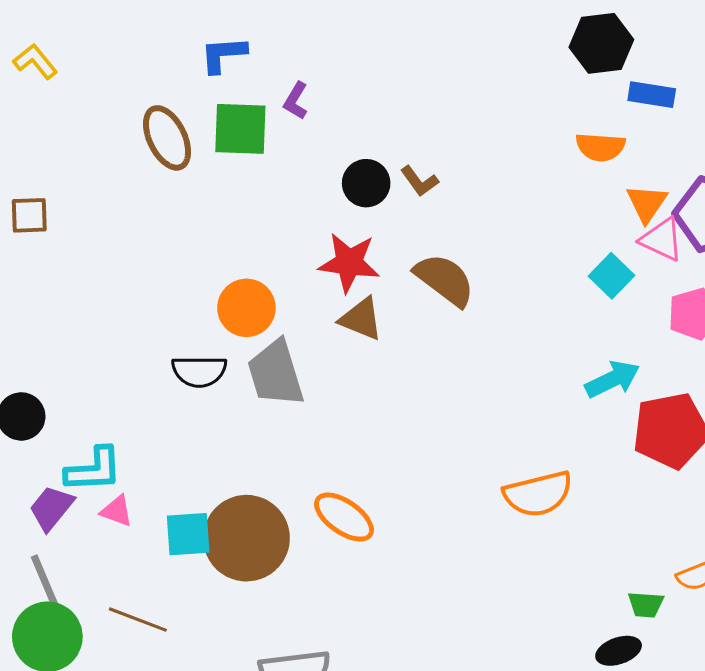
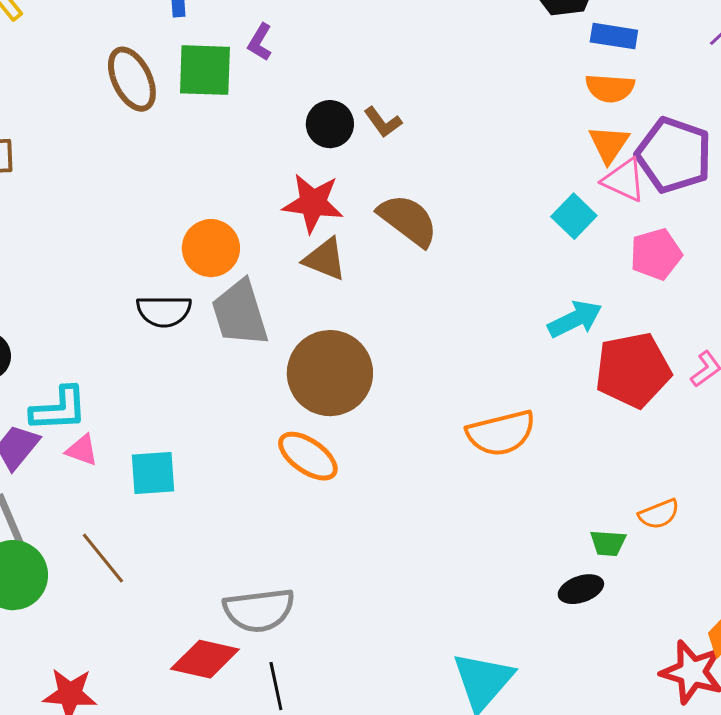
orange semicircle: (600, 147) -> (610, 88), moved
brown circle: (246, 538) -> (330, 373), moved
brown line: (138, 620) -> (103, 558), turned 30

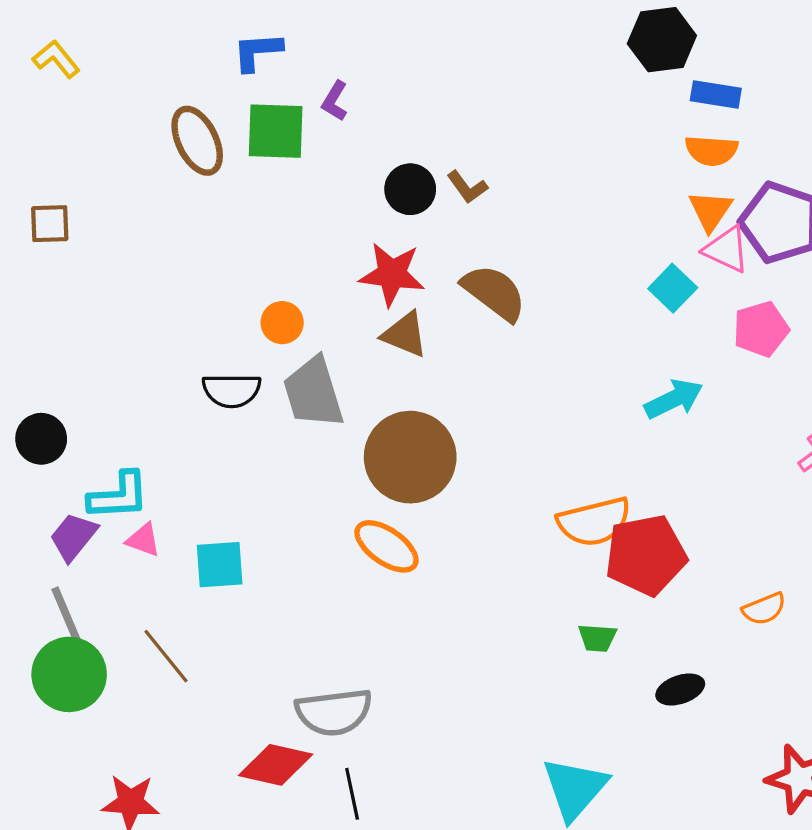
orange circle: (211, 248) -> (282, 323), size x0.7
red pentagon: (633, 370) -> (646, 555), moved
green trapezoid: (608, 543) -> (597, 638), moved

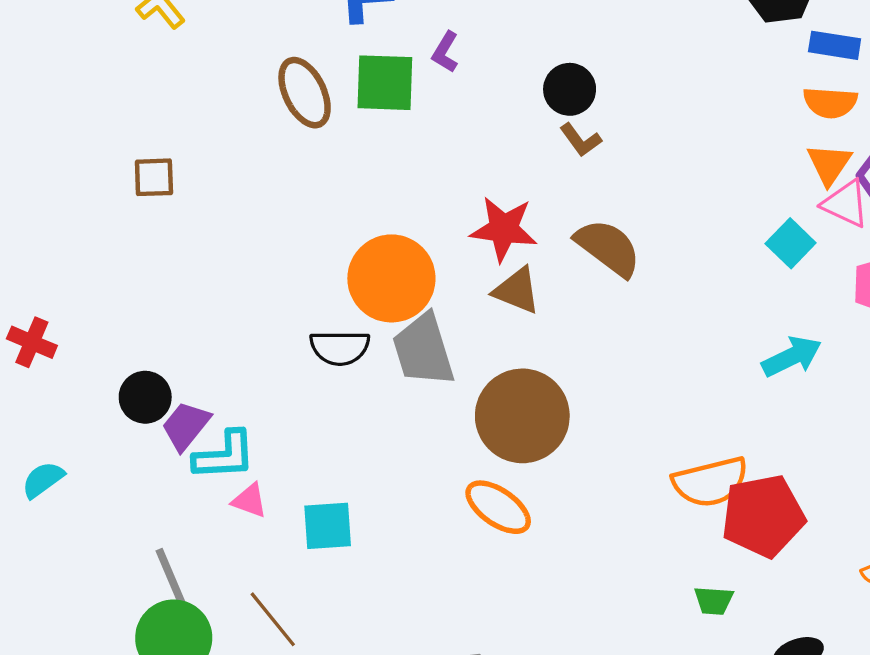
black circle: (410, 189) -> (570, 89), moved
orange circle: (282, 323) -> (391, 278), size x2.0
purple trapezoid: (73, 537) -> (186, 426), moved

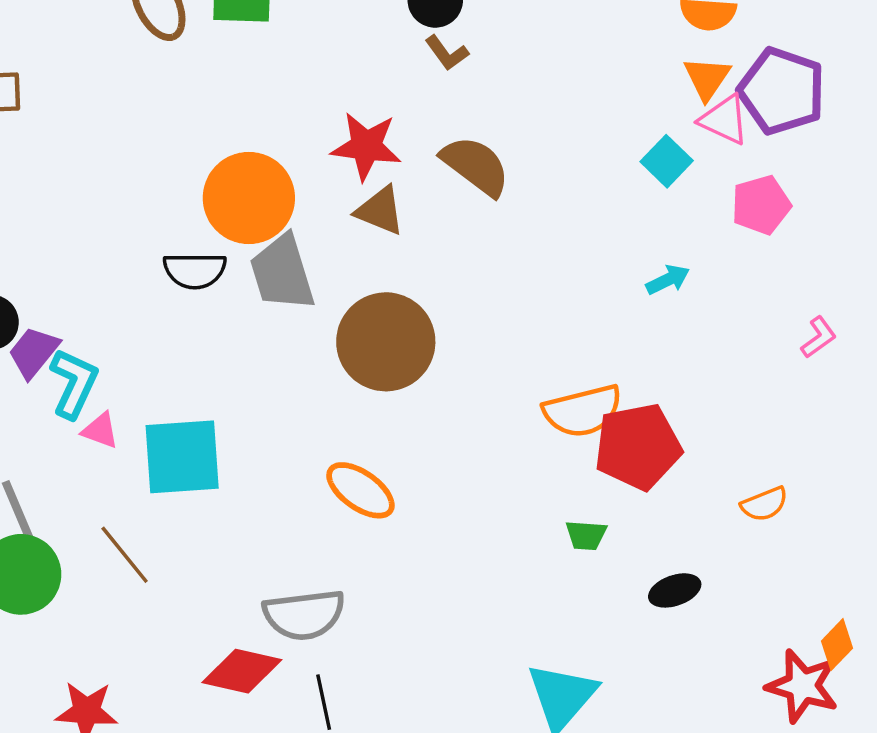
cyan arrow: (792, 357) -> (668, 280), size x0.7
cyan L-shape: (224, 455) -> (74, 383), turned -62
orange ellipse: (498, 507) -> (360, 490), moved
cyan square: (328, 526) -> (182, 457), size x1.5

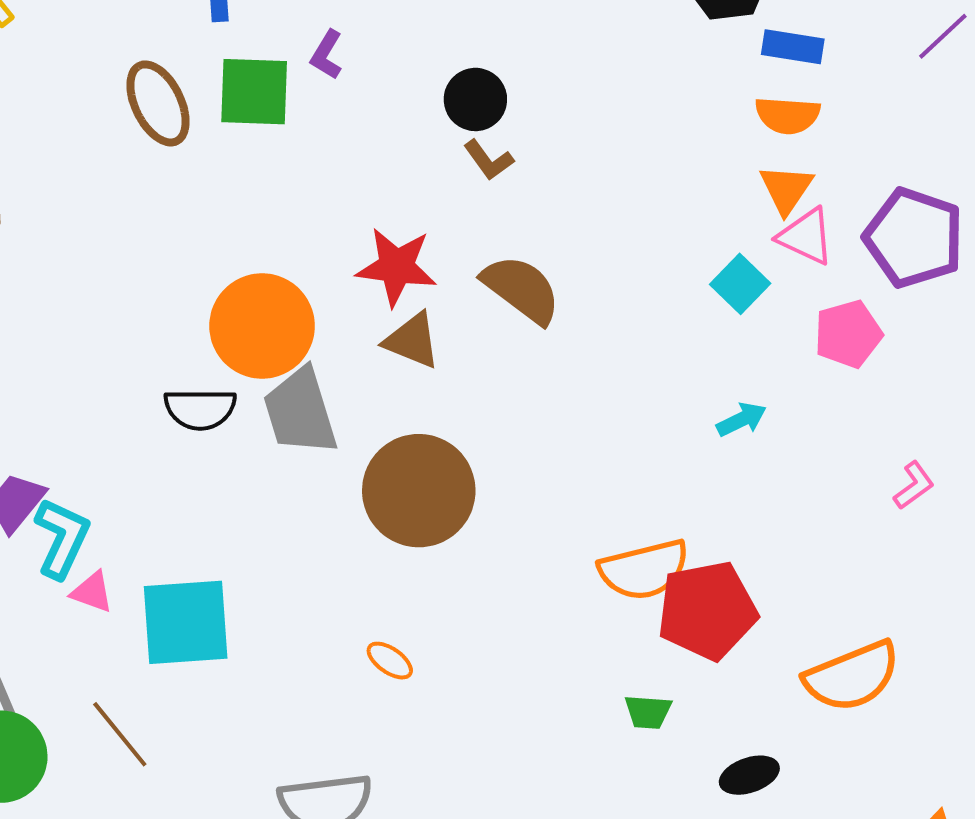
purple pentagon: (782, 91) -> (914, 238), moved
orange ellipse: (360, 490) -> (390, 661), size x0.6
orange semicircle: (764, 504) -> (852, 676), size x1.8

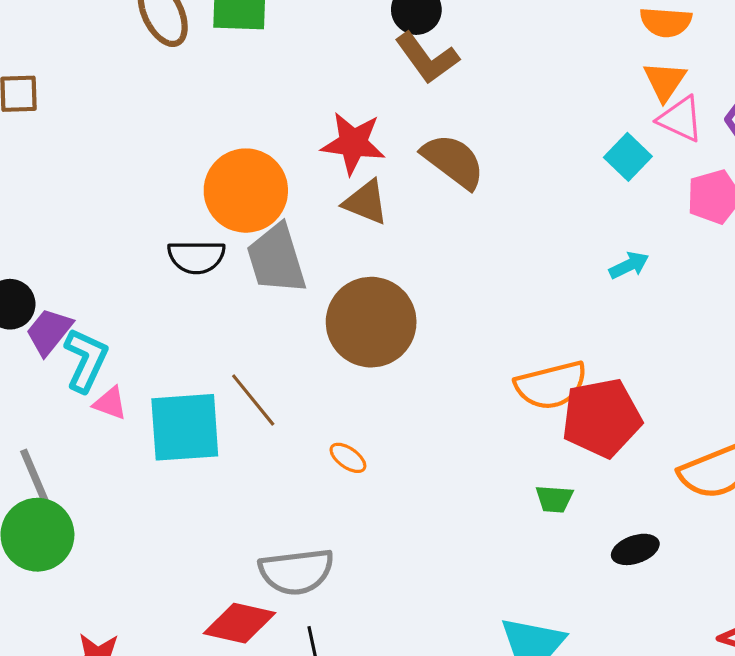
brown L-shape: (489, 160) -> (427, 58), size x1.6
brown line: (120, 734) -> (253, 400), moved

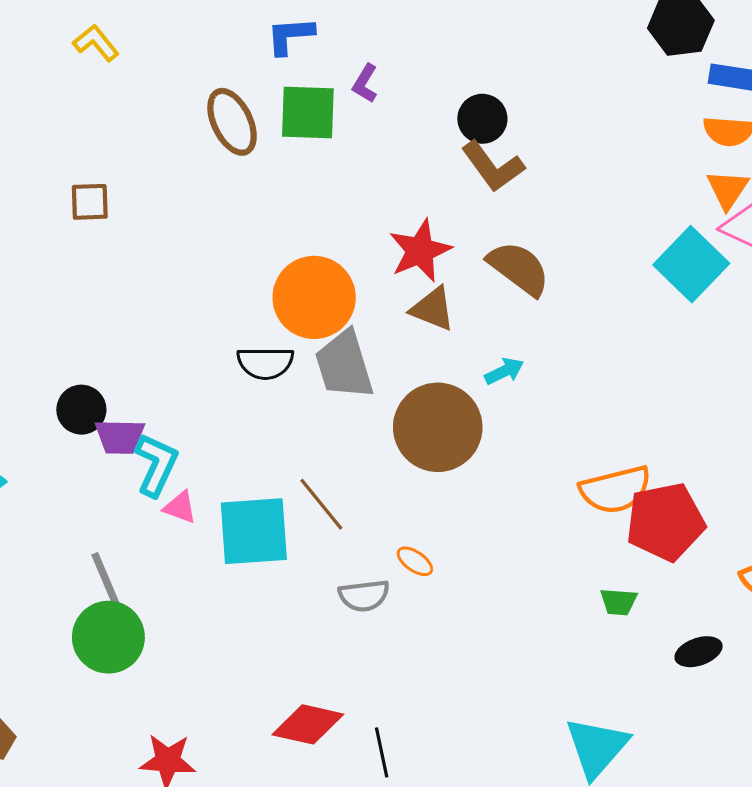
red star: (353, 143) -> (420, 251), turned -30
cyan square: (628, 157) -> (691, 264), size x1.6
cyan arrow: (629, 265) -> (504, 371), moved
purple trapezoid: (49, 332) -> (120, 437), turned -128
gray semicircle: (296, 572) -> (364, 596), moved, size x0.7

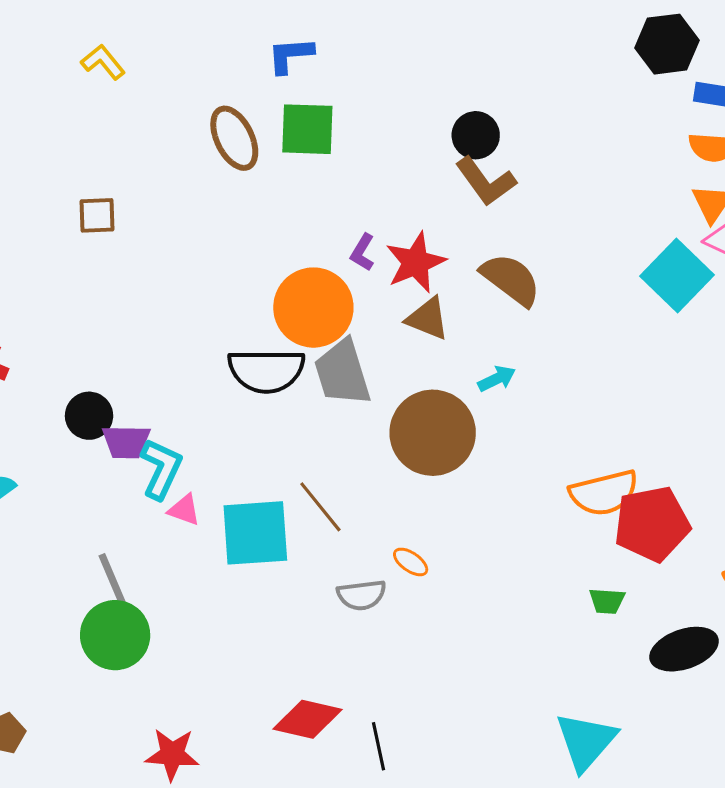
purple L-shape: (365, 83) -> (362, 252), moved
black semicircle: (265, 363) -> (266, 371), size x1.4
black ellipse: (699, 652) -> (684, 649), size x1.5

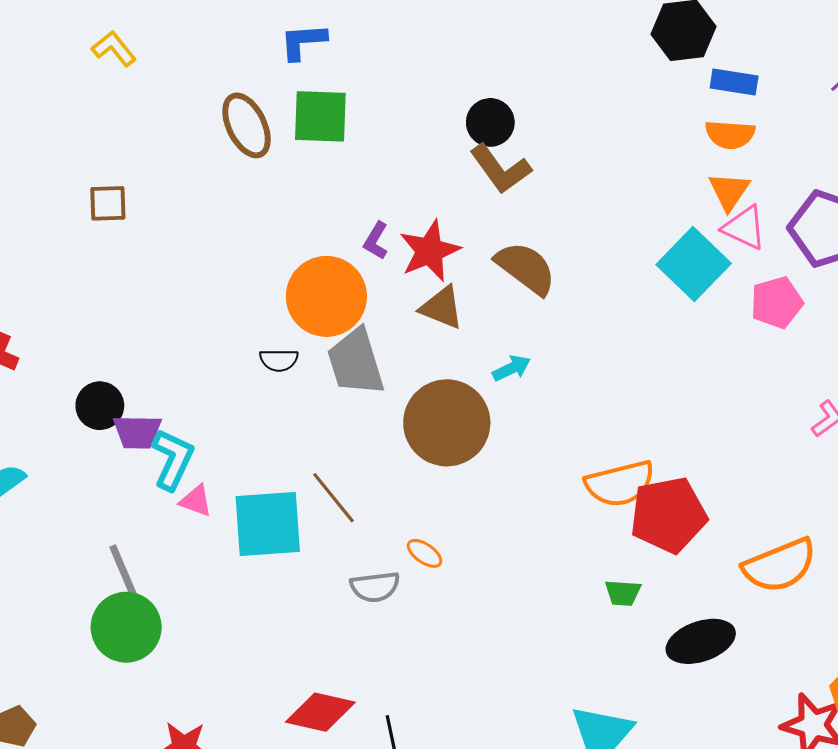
black semicircle: (266, 371) -> (279, 360), size x0.5

